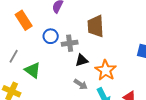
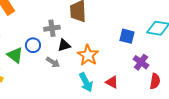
blue circle: (51, 36) -> (33, 45), moved
gray arrow: (81, 84) -> (53, 62), moved

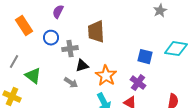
blue circle: (33, 45) -> (51, 38), moved
purple cross: (141, 62) -> (138, 83), moved

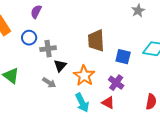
brown trapezoid: (96, 32) -> (96, 41), moved
black triangle: (82, 66) -> (60, 66), turned -32

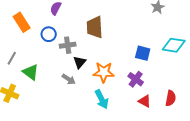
brown trapezoid: (96, 41) -> (95, 27), moved
orange star: (84, 76) -> (104, 72), turned -30
red triangle: (108, 103) -> (145, 101), moved

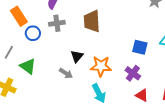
blue circle: (49, 34) -> (33, 33), moved
gray cross: (68, 45) -> (57, 23), moved

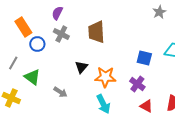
gray cross: (57, 23) -> (61, 34), turned 35
gray arrow: (66, 73) -> (60, 92), moved

